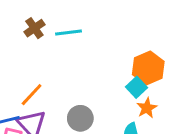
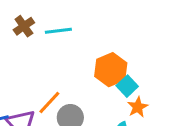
orange hexagon: (148, 68) -> (111, 70), moved
orange line: (32, 95) -> (49, 103), moved

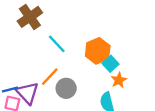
brown cross: (24, 26) -> (30, 17), size x1.5
cyan line: (58, 31) -> (57, 44), moved, turned 54

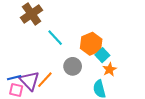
orange line: (50, 77) -> (45, 80), moved
gray circle: (66, 88) -> (73, 66), moved

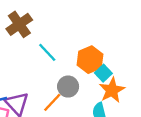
orange star: (110, 69) -> (112, 90), size x1.5
orange line: (45, 80) -> (52, 102), moved

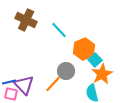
brown cross: (19, 24) -> (26, 20), turned -30
cyan line: (47, 52) -> (59, 30), moved

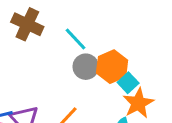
gray circle: (66, 71) -> (86, 67), moved

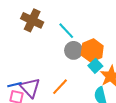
cyan square: (128, 83) -> (95, 66), moved

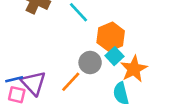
gray circle: (74, 50) -> (90, 63), moved

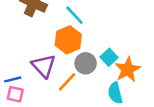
orange hexagon: (111, 37) -> (68, 40), moved
purple triangle: (33, 83) -> (44, 66), moved

